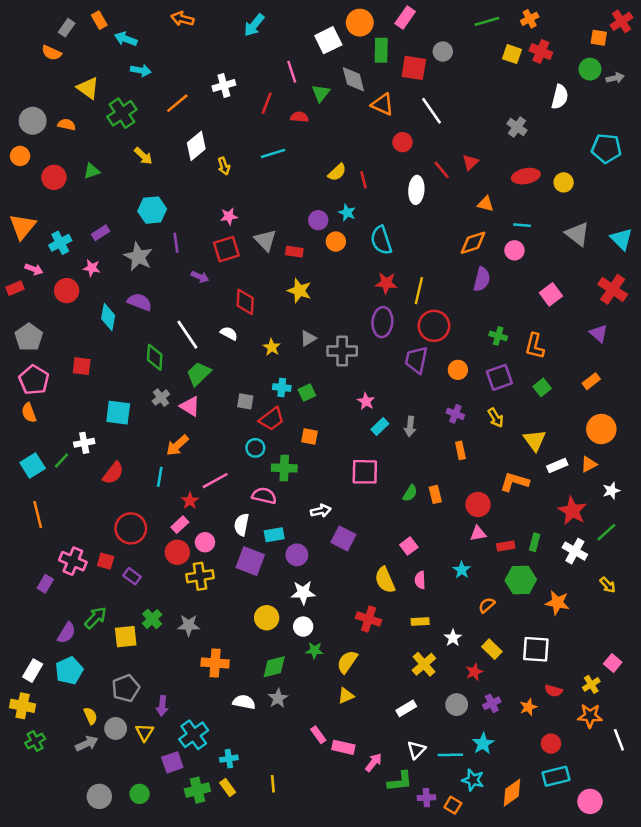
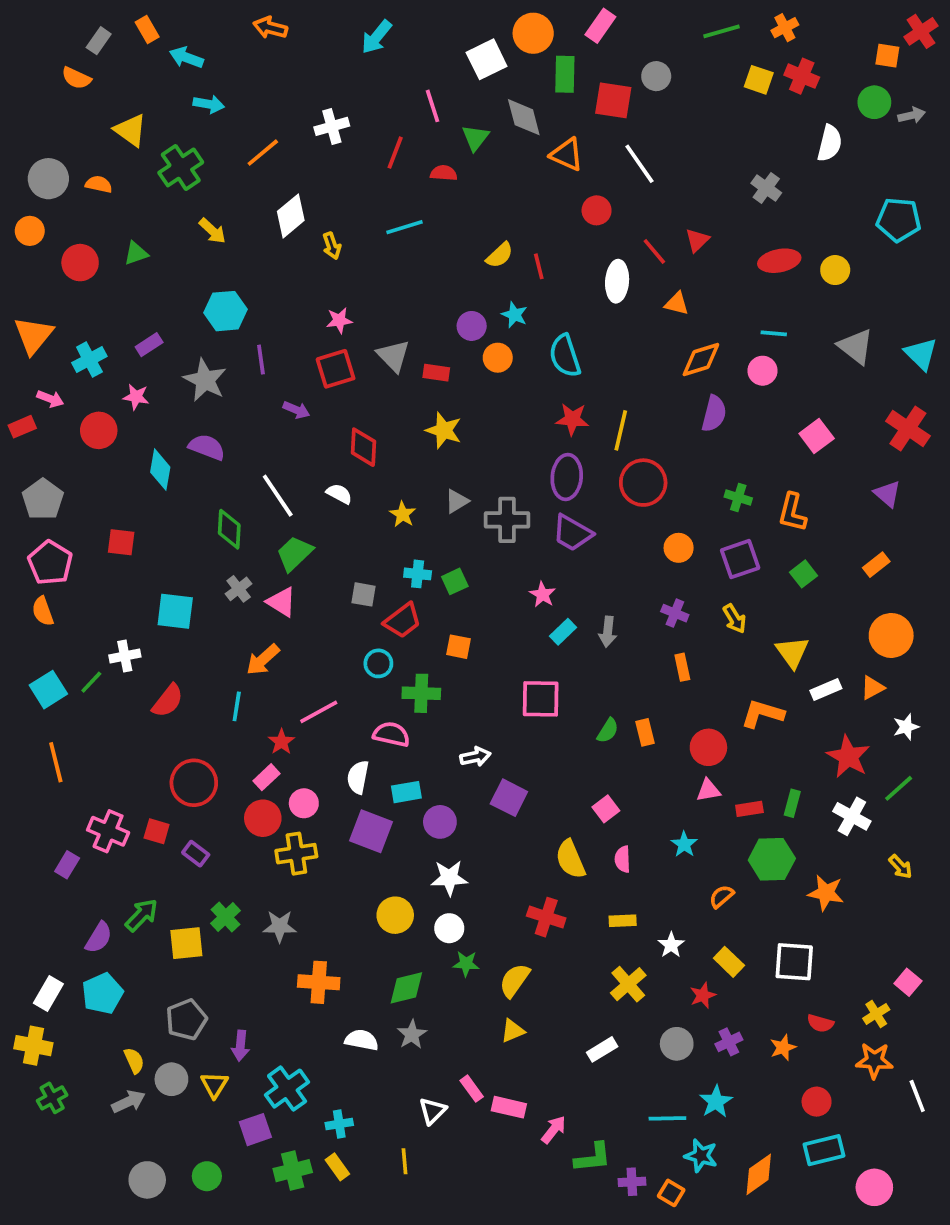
orange triangle: (486, 204) -> (677, 304), moved
purple trapezoid: (416, 360) -> (572, 533), moved, turned -72
white triangle: (416, 750) -> (432, 1111), moved

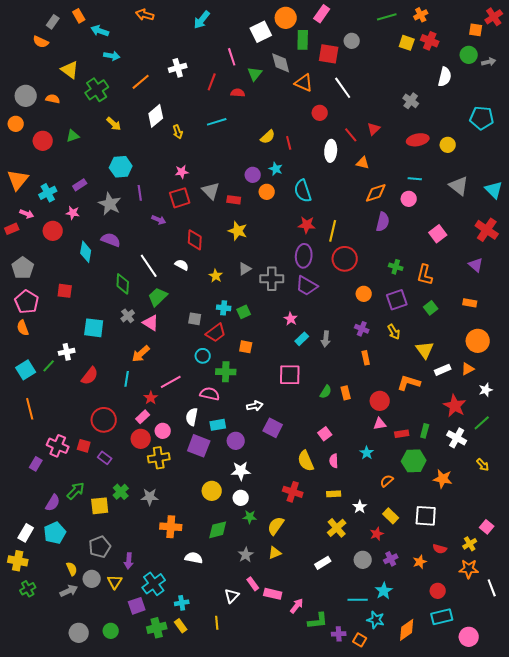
orange rectangle: (876, 565) -> (470, 303), turned 48
gray star: (412, 1034) -> (246, 555), moved

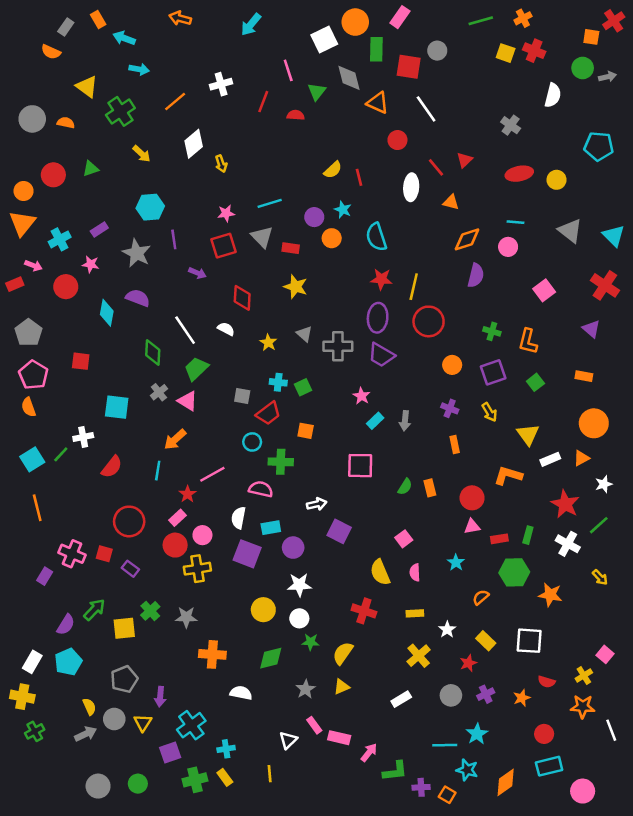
cyan line: (217, 122) -> (270, 203), moved
orange circle: (16, 124) -> (24, 191), moved
gray triangle: (245, 269) -> (304, 334), turned -48

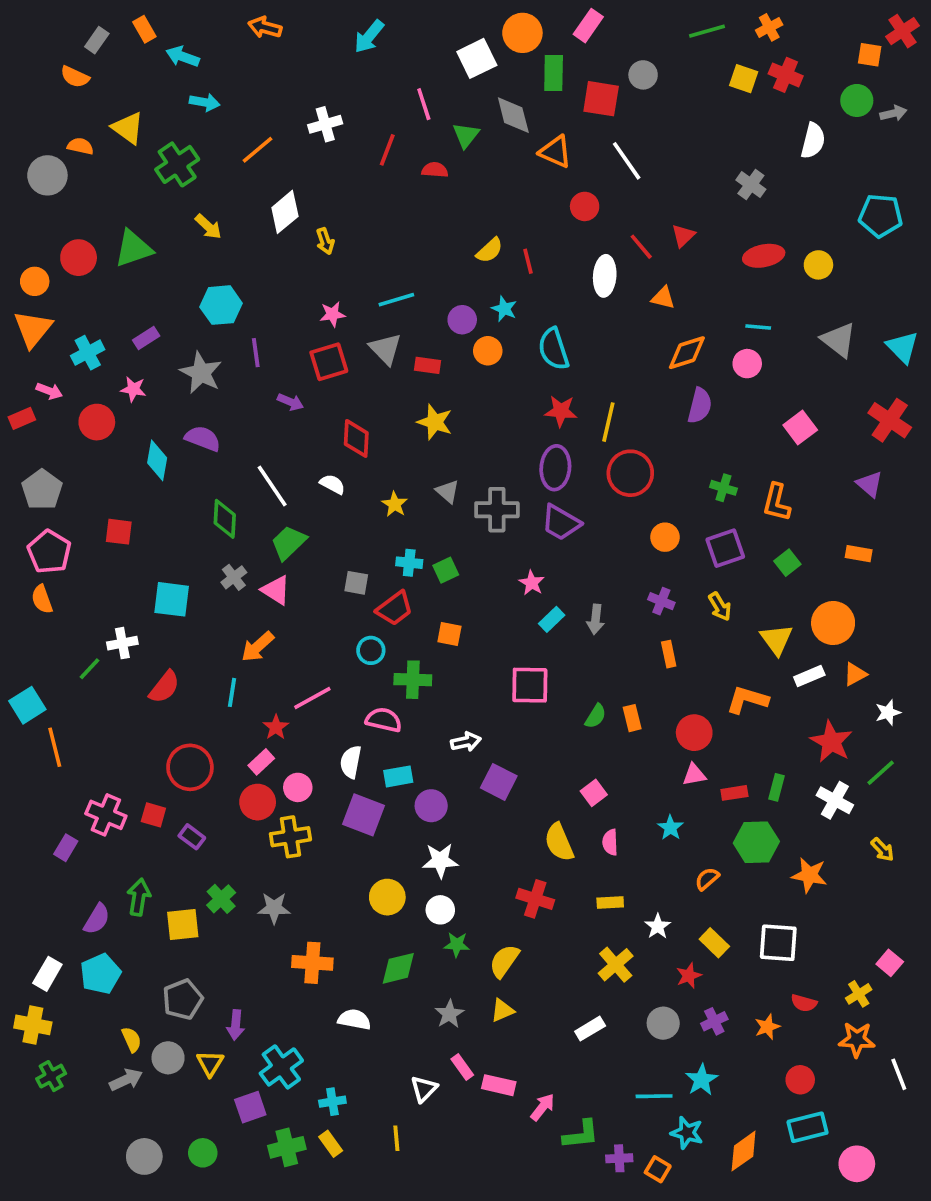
orange semicircle: (66, 123) -> (80, 146), moved
green triangle: (91, 169) -> (133, 248), size x1.6
orange circle: (594, 423) -> (833, 623), moved
cyan square: (32, 459) -> (27, 705), moved
green arrow: (94, 610) -> (139, 897), turned -35

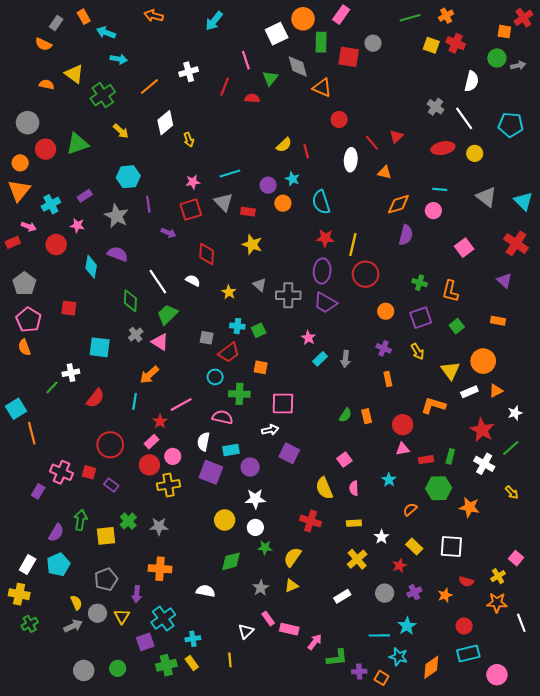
white line: (627, 161) -> (464, 118), moved
gray circle: (47, 175) -> (28, 123), moved
pink square: (530, 685) -> (283, 403), moved
orange cross: (312, 963) -> (160, 569), moved

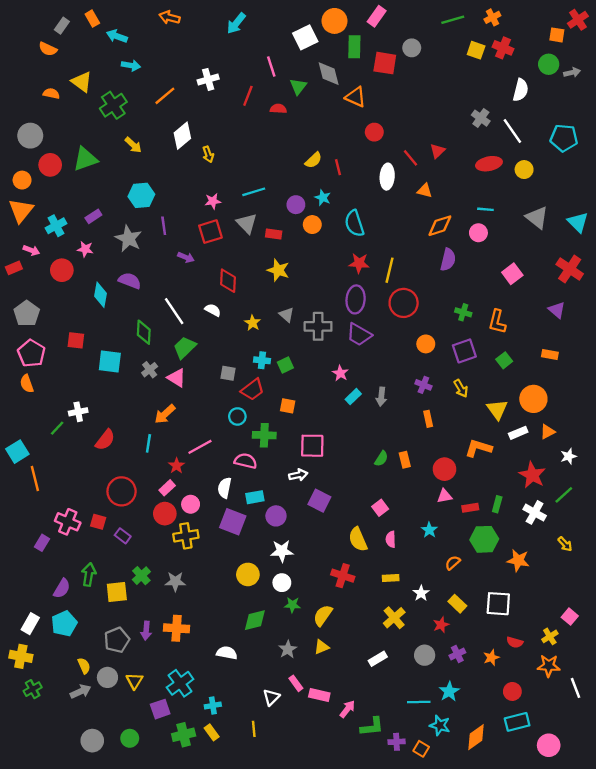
cyan square: (100, 347) -> (110, 361), moved
purple arrow: (137, 594) -> (146, 631), moved

